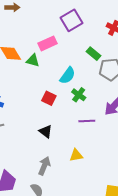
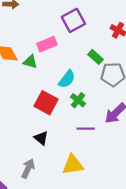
red square: (49, 98) -> (46, 103), size x1.5
yellow triangle: (76, 155) -> (73, 165), size x1.5
gray arrow: (44, 166) -> (28, 169), moved

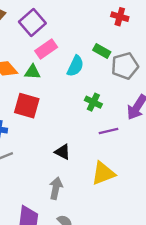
purple square: (73, 20) -> (32, 22), moved
cyan semicircle: (67, 79) -> (75, 66), moved
red square: (46, 103) -> (27, 106), moved

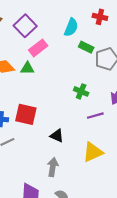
cyan semicircle: (75, 66) -> (71, 27), moved
red square: (27, 106) -> (26, 114), moved

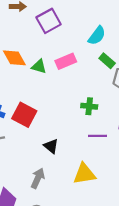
pink rectangle: (38, 48) -> (66, 61), moved
green cross: (81, 91) -> (89, 106), turned -32

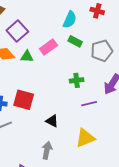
purple square: (49, 21) -> (17, 31), moved
green rectangle: (107, 61) -> (75, 41), moved

